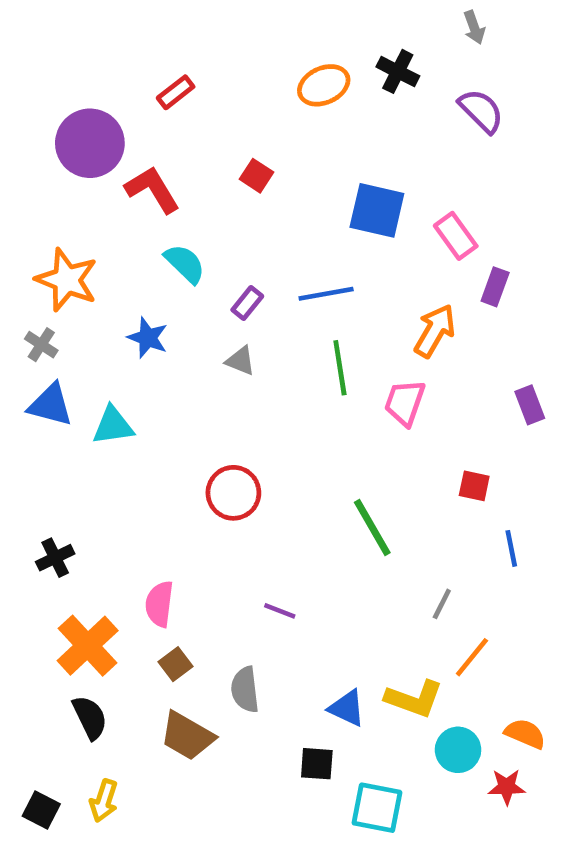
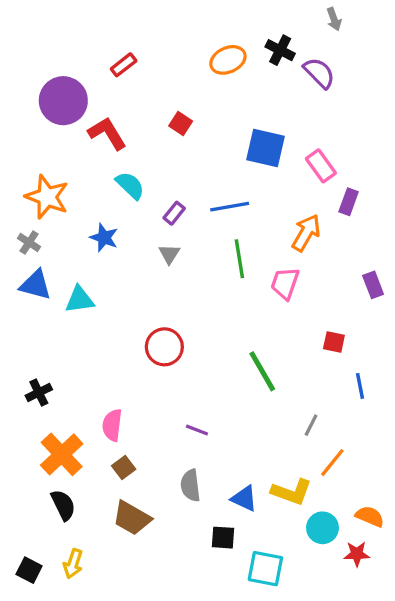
purple semicircle: (481, 111) -> (319, 73), moved
gray triangle: (240, 361) -> (169, 254), turned 40
gray semicircle: (245, 690) -> (190, 485), moved

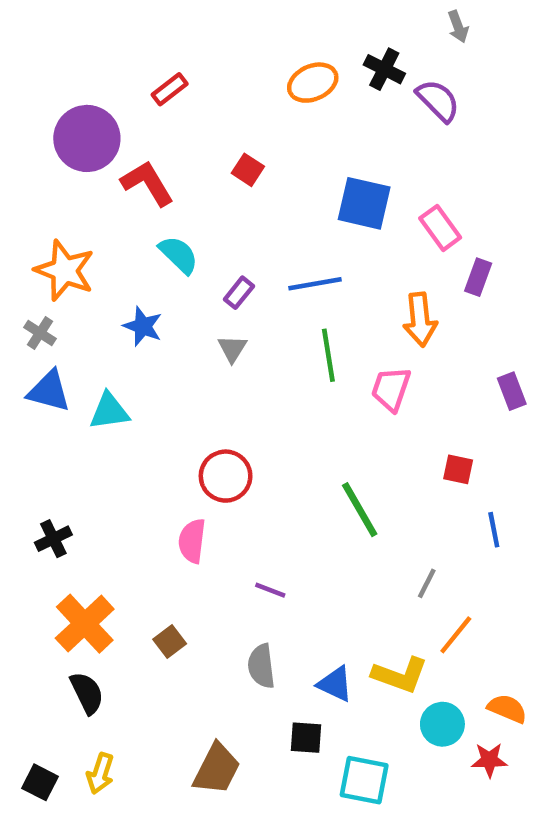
orange arrow: (306, 233) -> (420, 320), turned 144
pink semicircle: (112, 425) -> (192, 541), moved
brown trapezoid: (132, 518) -> (217, 769), moved, turned -93

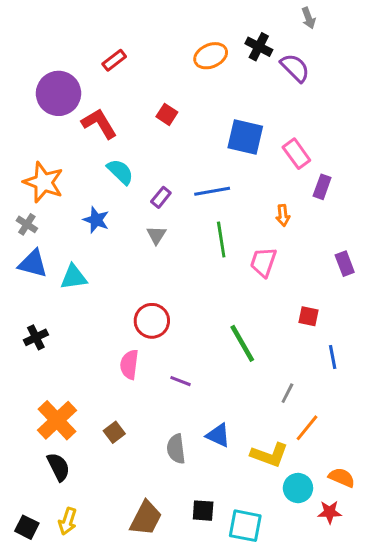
orange arrow: (420, 320) -> (283, 215), size x0.6
black cross: (53, 539) -> (36, 337), moved
purple line: (270, 590) -> (180, 381), moved
blue triangle: (335, 684) -> (218, 435), moved
black square: (306, 738) -> (203, 511), moved

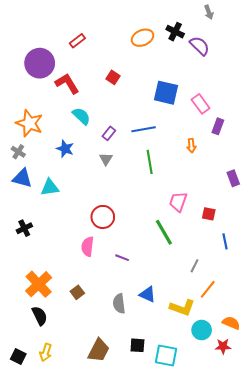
pink trapezoid: (263, 262) -> (178, 202), moved

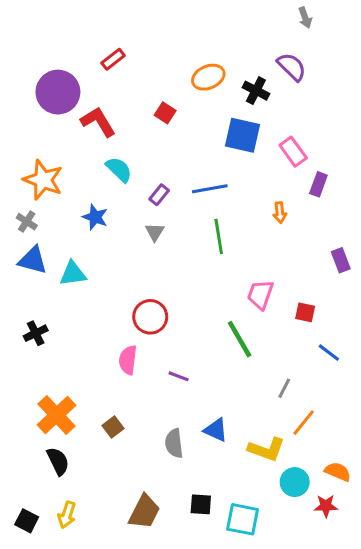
black cross: (175, 32) -> (256, 91), moved
orange ellipse: (143, 38) -> (208, 77), moved
blue line: (225, 241) -> (329, 353), turned -42

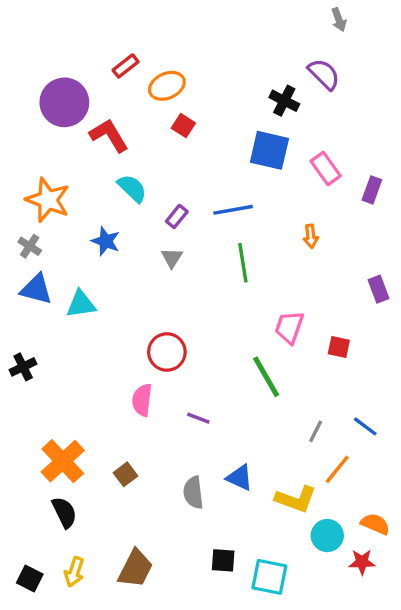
orange ellipse: (208, 77) -> (167, 86), moved
purple rectangle: (318, 184) -> (372, 190), moved
black cross: (36, 333) -> (23, 367), moved
blue line: (329, 353) -> (365, 426), moved
brown trapezoid: (144, 512) -> (135, 569), moved

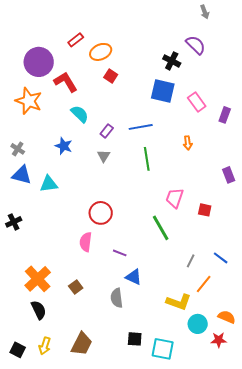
orange star: (48, 200) -> (29, 101), moved
blue triangle: (240, 478) -> (134, 277), moved

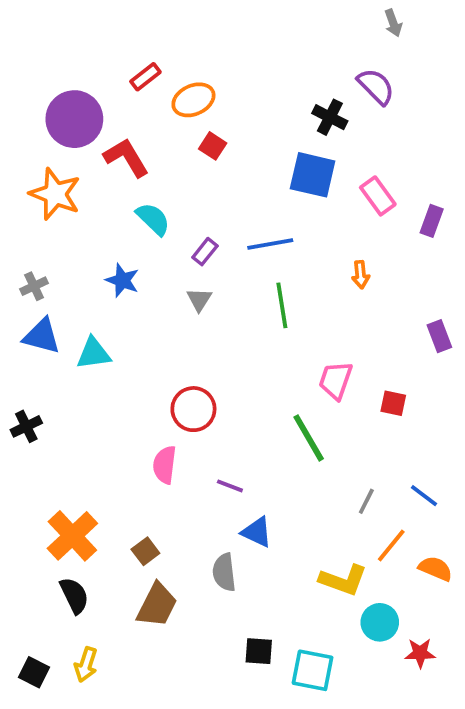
gray cross: (18, 149) -> (34, 286), turned 32
orange semicircle: (227, 317) -> (435, 569), moved
brown trapezoid: (82, 344) -> (157, 605), moved

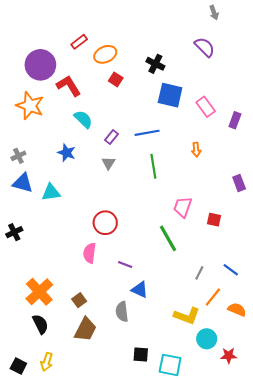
black cross: (330, 117) -> (155, 64), moved

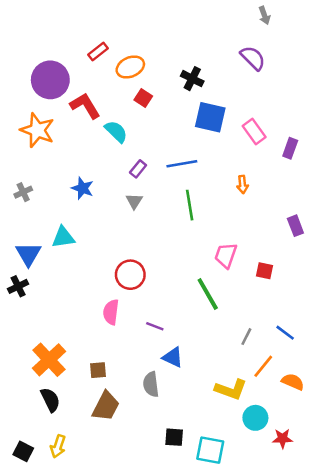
cyan semicircle: (83, 119) -> (116, 131), moved
blue triangle: (23, 183) -> (28, 254), moved, turned 45
brown square: (79, 300) -> (98, 370), turned 32

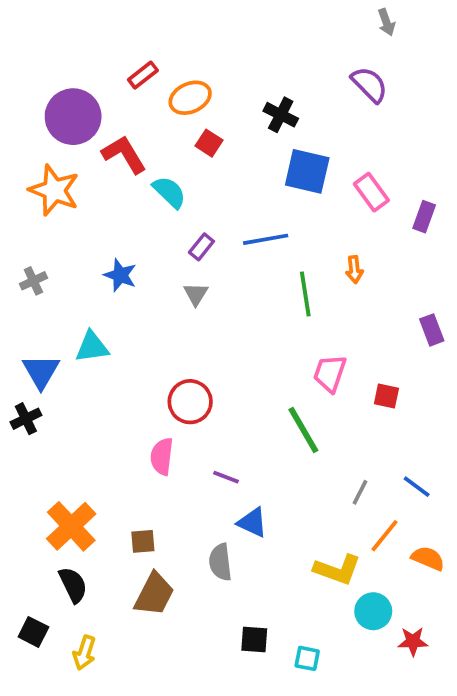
green line: (190, 205) -> (305, 294), moved
cyan square: (210, 450) -> (307, 658), size x0.6
black square: (23, 451) -> (33, 632), moved

